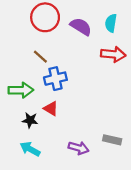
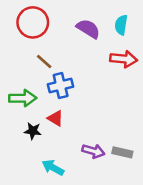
red circle: (45, 17) -> (33, 22), moved
purple arrow: (79, 148) -> (93, 151), moved
cyan arrow: (30, 149) -> (53, 168), moved

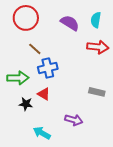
gray rectangle: (122, 152) -> (97, 92), moved

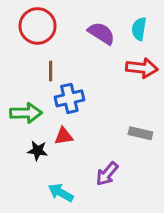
brown line: (35, 49) -> (51, 71), turned 48
red triangle: (44, 94) -> (64, 136), turned -40
purple arrow: (74, 120) -> (107, 174), turned 114

